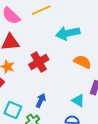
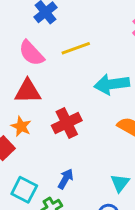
cyan triangle: (78, 101) -> (120, 183), turned 32

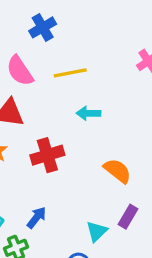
cyan arrow: (112, 84) -> (89, 113), moved, size x0.6

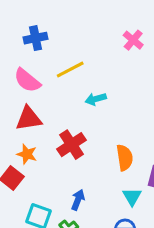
blue cross: (43, 27) -> (36, 38), turned 35
orange semicircle: (117, 171) -> (125, 158), moved, turned 60

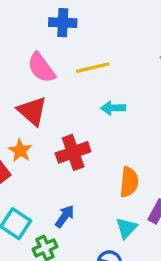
red triangle: (29, 119) -> (32, 111), turned 36

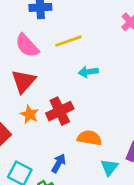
red triangle: (32, 111) -> (23, 81), turned 36
orange star: (20, 151) -> (29, 114), moved
orange semicircle: (129, 182) -> (89, 138), moved, turned -80

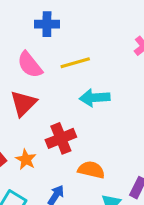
cyan arrow: (88, 72) -> (95, 98), size x1.4
orange star: (29, 114) -> (26, 159), moved

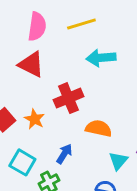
pink semicircle: (30, 65) -> (37, 27), turned -132
red triangle: (23, 103) -> (31, 64), turned -48

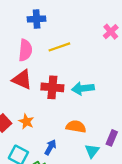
cyan arrow: (101, 58) -> (83, 88), moved
red cross: (68, 98) -> (52, 87), moved, turned 30

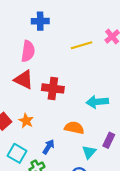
yellow line: (59, 47) -> (82, 45), moved
cyan arrow: (83, 88) -> (97, 102), moved

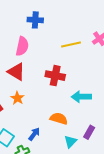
red cross: (53, 88) -> (55, 76), moved
orange star: (26, 121) -> (17, 98), moved

